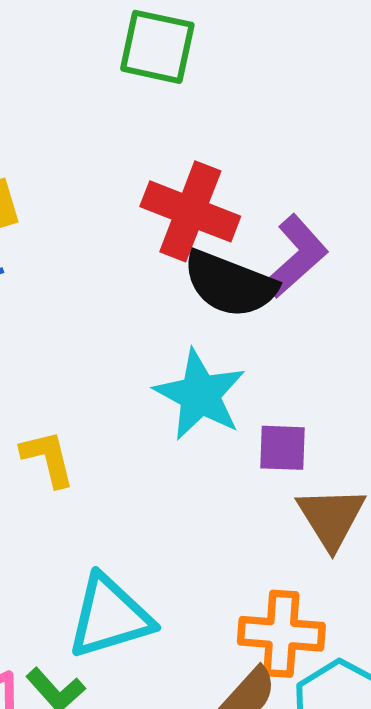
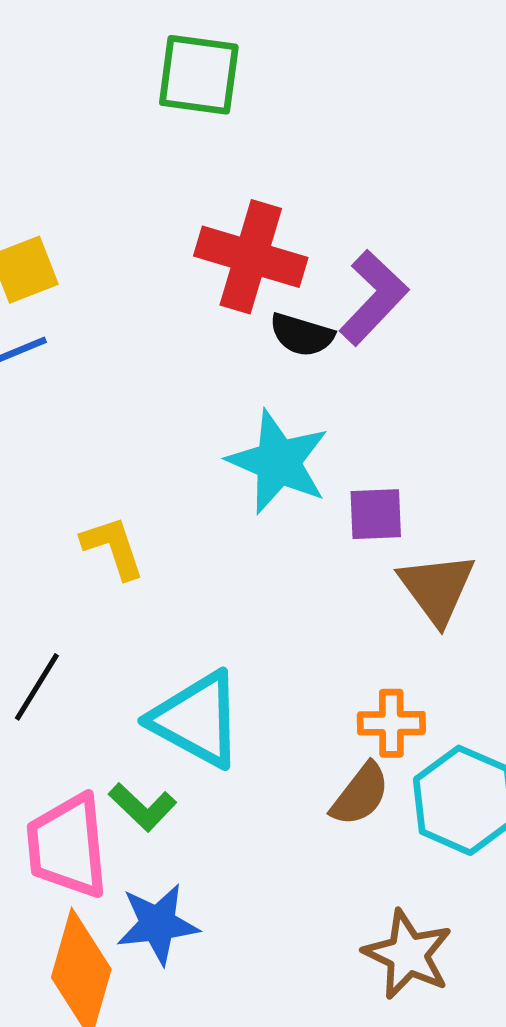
black semicircle: (230, 284) -> (302, 335), size x0.6
cyan triangle: (110, 617) -> (197, 719), turned 50
orange cross: (281, 634) -> (391, 723), size x0.7

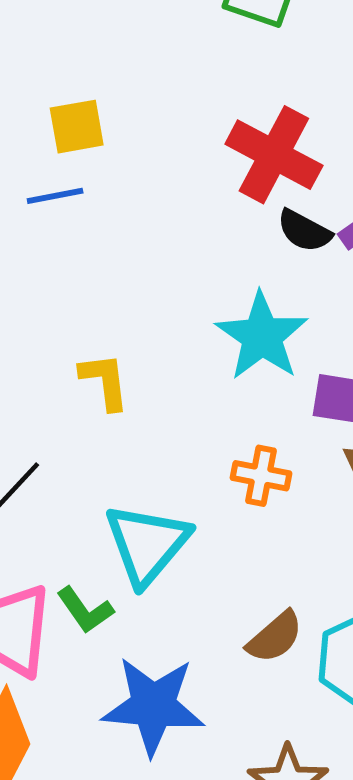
cyan triangle: (197, 719) -> (147, 544), turned 30
orange cross: (391, 723) -> (261, 476), moved
blue star: (158, 924) -> (153, 706), moved, size x1.4

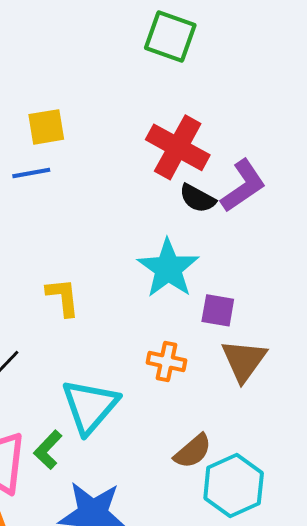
green L-shape: (85, 610) -> (48, 450), turned 78
brown semicircle: (275, 637) -> (193, 451), moved

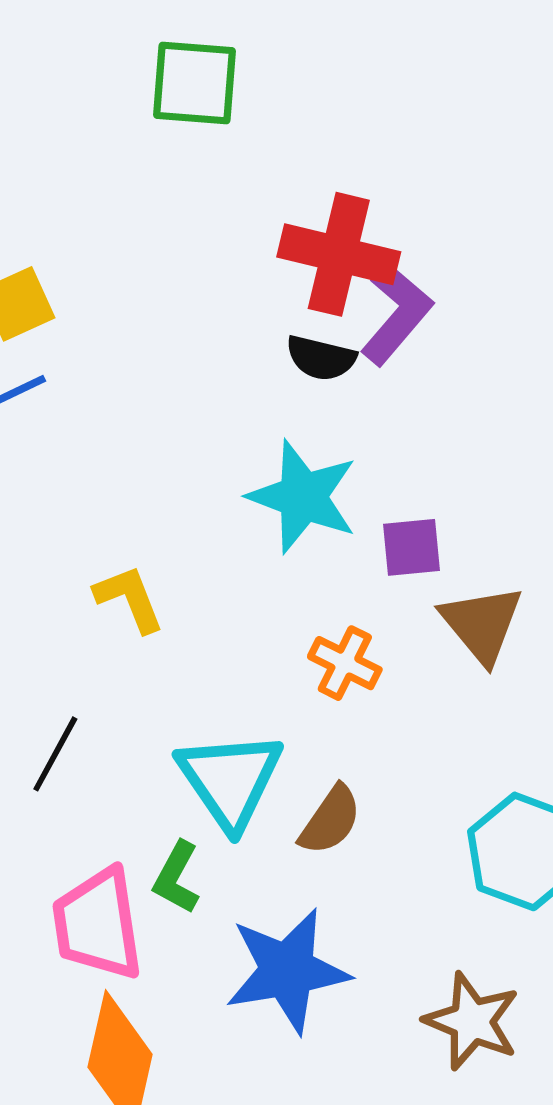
red cross: (178, 147) -> (339, 254), moved
orange cross: (166, 361) -> (345, 663), turned 30
brown semicircle: (193, 451) -> (330, 820), moved

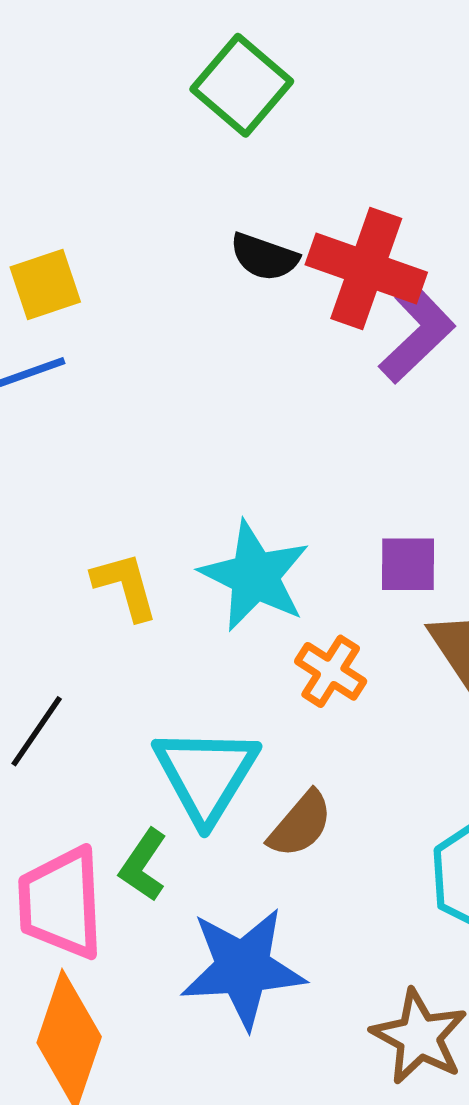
green square: (194, 83) -> (242, 85), turned 30
black semicircle: (321, 358) -> (264, 257), moved
cyan star: (303, 497) -> (255, 576), moved

